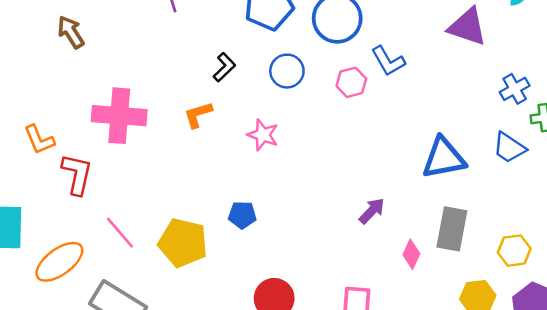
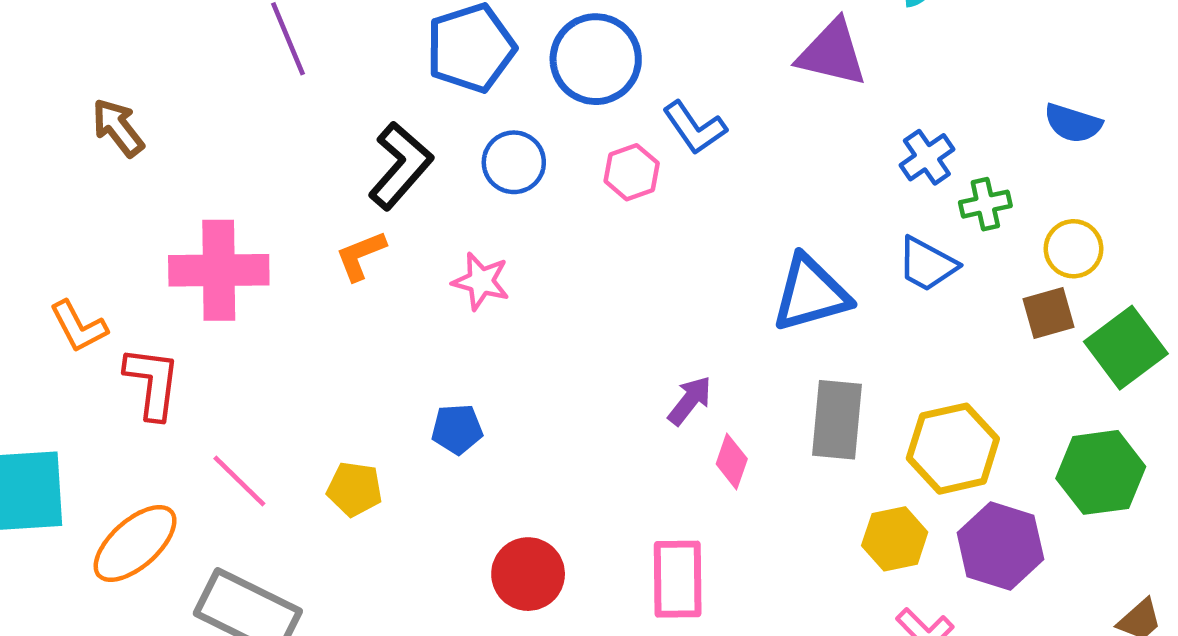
black L-shape: (224, 67) -> (400, 166), size x1.6
yellow pentagon: (183, 243) -> (355, 489), size x0.6
yellow hexagon: (514, 251) -> (953, 449), size x1.5
pink diamond: (411, 254) -> (732, 461), moved

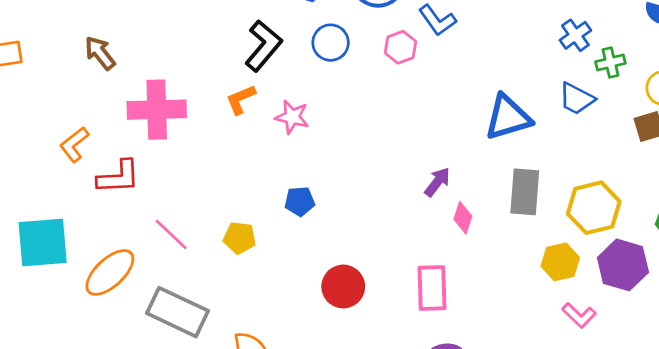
brown arrow: (118, 128) -> (100, 53), moved
pink star: (481, 281) -> (292, 117), moved
orange L-shape: (79, 327) -> (74, 144), turned 81
red L-shape: (152, 383) -> (119, 177), turned 81

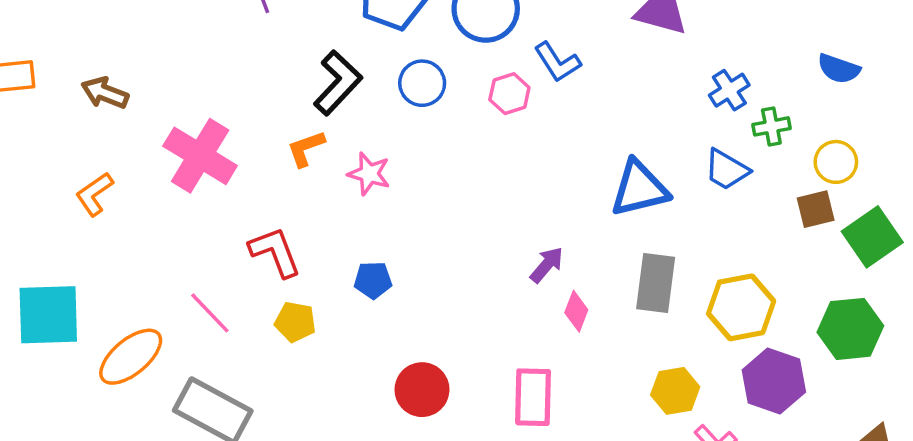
brown arrow: (100, 53) -> (105, 93), moved, turned -33
pink cross: (157, 110) -> (200, 156), turned 30
red L-shape: (119, 177) -> (275, 252), moved, turned -111
yellow hexagon: (560, 262) -> (675, 391), moved

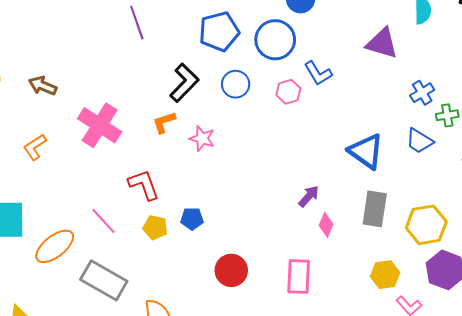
blue triangle: (639, 188) -> (366, 151), turned 48
blue pentagon: (373, 280) -> (192, 219), moved

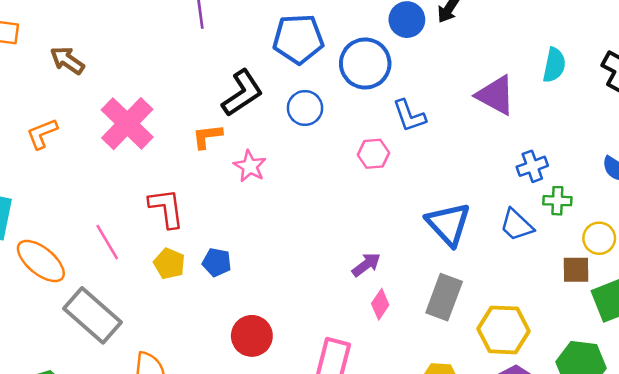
pink hexagon: (288, 92) -> (373, 154), moved
orange ellipse: (55, 246) -> (41, 261), turned 66

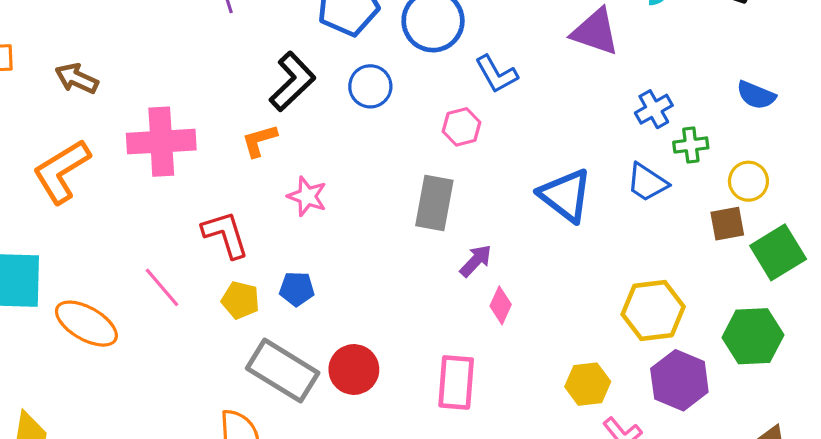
pink cross: (127, 124) -> (161, 142), turned -38
orange L-shape: (42, 134) -> (62, 171), size x1.6
pink star: (250, 166) -> (307, 196), moved
gray rectangle: (444, 297) -> (434, 203), moved
gray rectangle: (93, 315) -> (283, 371), moved

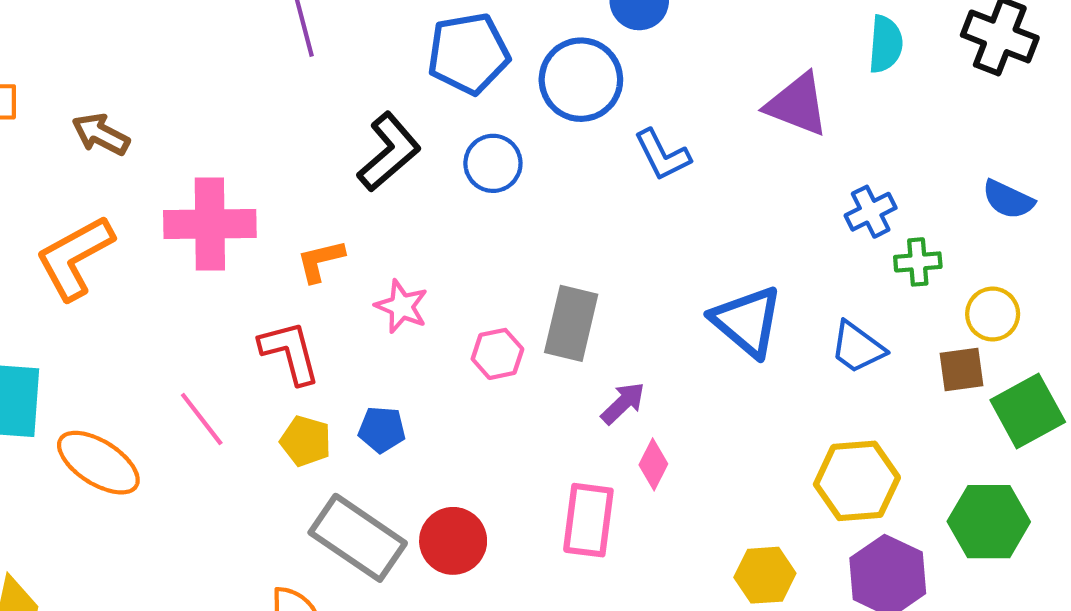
pink hexagon: (462, 127) -> (497, 354), moved
orange L-shape: (259, 141) -> (320, 261), moved
blue trapezoid: (647, 182) -> (857, 347), moved
pink rectangle: (456, 382) -> (588, 520), moved

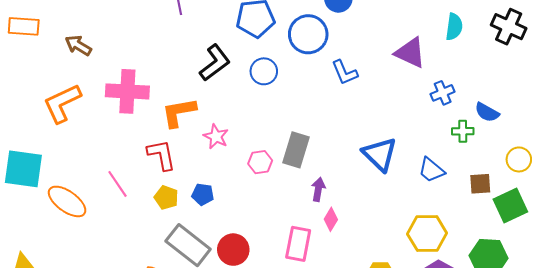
blue semicircle: (1008, 199) -> (487, 112), moved
blue cross: (871, 212) -> (443, 93), moved
orange L-shape: (320, 261) -> (179, 112), size x1.5
yellow circle: (993, 314) -> (519, 159), moved
purple arrow: (623, 403) -> (318, 189), turned -40

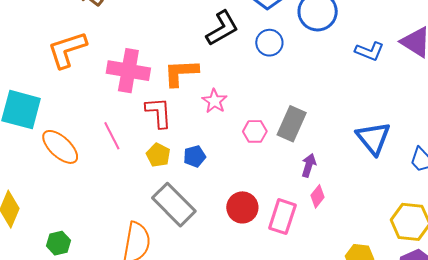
blue L-shape: (345, 73) -> (369, 51), moved, turned -52
pink cross: (127, 91) -> (128, 71), moved
blue pentagon: (203, 194) -> (195, 156), turned -30
red circle: (233, 250) -> (242, 207), moved

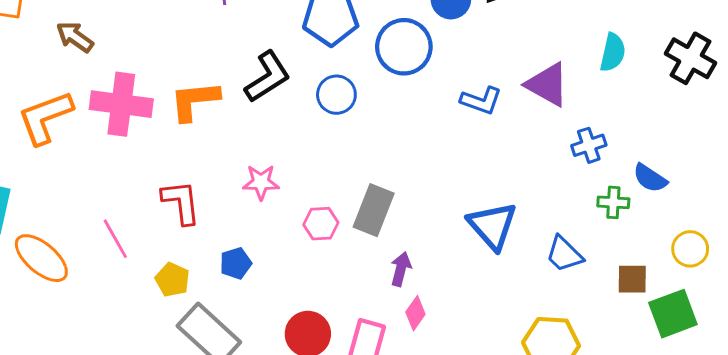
pink cross: (128, 71) -> (121, 104), moved
orange L-shape: (181, 73) -> (195, 101), moved
pink star: (214, 101) -> (261, 182), turned -30
yellow pentagon: (158, 155) -> (172, 280), moved

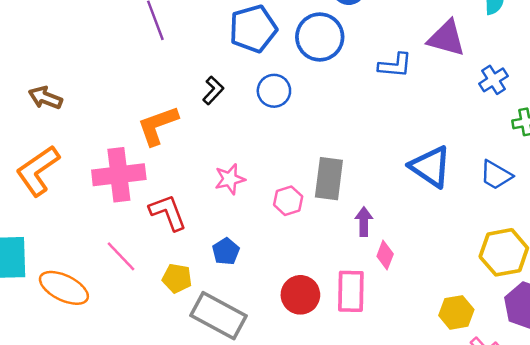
black L-shape: (267, 77) -> (213, 90), size x0.6
pink cross: (121, 104) -> (119, 175), moved

